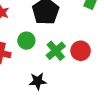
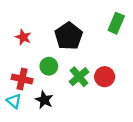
black star: (38, 81) -> (44, 100), moved, turned 30

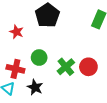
black pentagon: (69, 36) -> (47, 15), moved

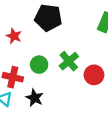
black pentagon: (47, 15) -> (48, 18), turned -30
green cross: (66, 67) -> (69, 61), moved

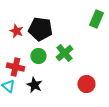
black pentagon: (48, 18) -> (40, 29), moved
red circle: (94, 75) -> (86, 84), moved

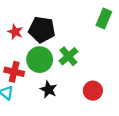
green circle: (38, 56) -> (40, 60), size x1.5
black star: (34, 85) -> (48, 89), moved

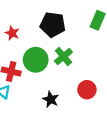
black pentagon: (42, 30) -> (53, 25), moved
black star: (48, 89) -> (51, 99), moved

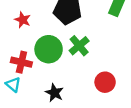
black star: (51, 99) -> (54, 93), moved

